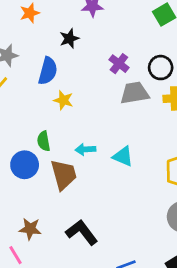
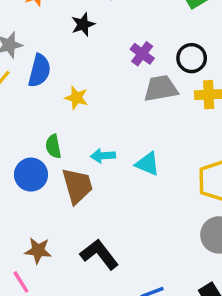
blue semicircle: (48, 71) -> (39, 71), moved

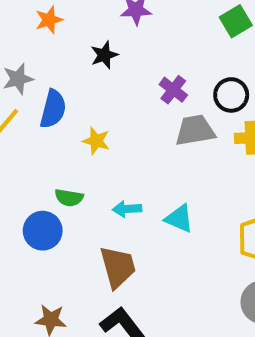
green semicircle: (53, 146) -> (69, 198), turned -70
brown trapezoid: (77, 186) -> (118, 267), moved

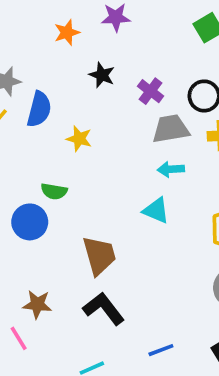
orange star: (49, 20) -> (67, 33), moved
black star: (104, 55) -> (102, 75), moved, turned -30
cyan arrow: (127, 209) -> (171, 169), moved

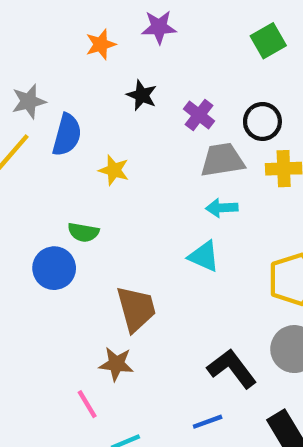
brown star: (37, 304) -> (116, 364), moved
black L-shape: (104, 309) -> (232, 369), moved
pink line: (19, 338) -> (87, 404), moved

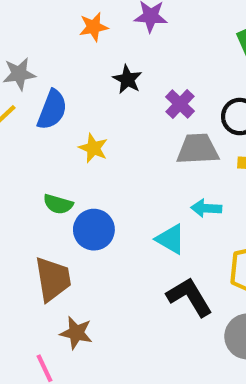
cyan arrow: (222, 208) -> (206, 208), moved
blue circle: (54, 268) -> (94, 230), moved
brown trapezoid: (136, 309) -> (53, 279), moved
black L-shape: (232, 369) -> (190, 297), moved

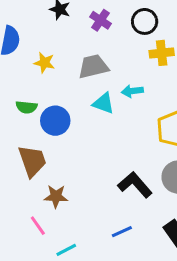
gray trapezoid: (198, 149) -> (93, 66), moved
cyan triangle: (171, 239) -> (103, 103), moved
black L-shape: (190, 297) -> (135, 185), moved

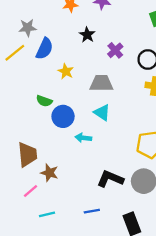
cyan arrow: (132, 91) -> (83, 138), moved
brown trapezoid: (32, 161) -> (27, 155), moved
black L-shape: (135, 185) -> (110, 179), turned -40
pink line: (38, 226) -> (31, 191), turned 70

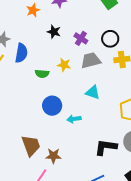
yellow star: (66, 71) -> (64, 65), moved
gray trapezoid: (101, 83) -> (91, 60), moved
green semicircle: (44, 101) -> (42, 74), moved
cyan triangle: (102, 113) -> (93, 92), moved

